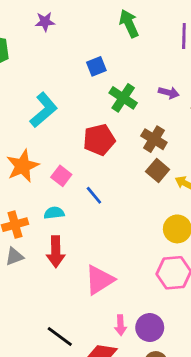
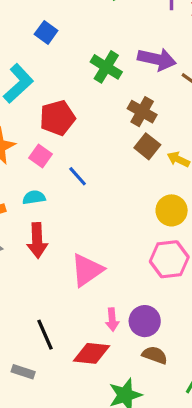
blue square: (96, 66) -> (46, 32), moved, turned -30
purple arrow: (169, 93) -> (157, 59), size x1.6
red pentagon: (99, 140) -> (57, 118), moved
black line: (60, 336) -> (45, 335), turned 32

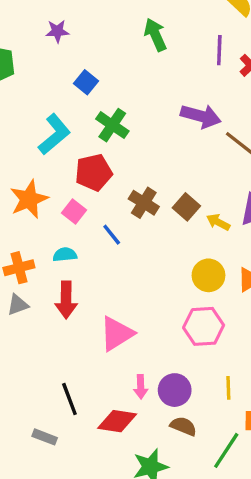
green cross: (106, 67) -> (112, 125), moved
brown cross: (142, 112) -> (144, 203), moved

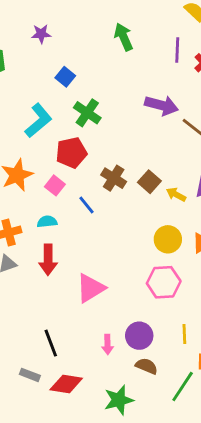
pink arrow: (141, 387) -> (108, 344), moved
red diamond: (117, 421) -> (66, 384), moved

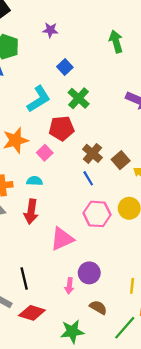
blue line: (87, 205) -> (88, 178), moved
pink hexagon: (164, 282) -> (97, 214), moved
purple circle: (139, 336) -> (89, 273), moved

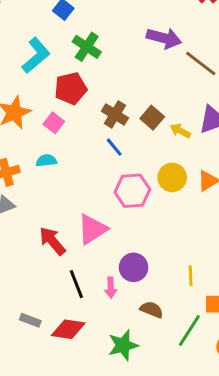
red arrow: (31, 212) -> (52, 241), moved, turned 140
black line: (24, 278) -> (76, 284), moved

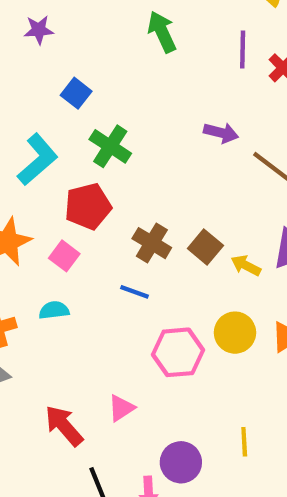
purple arrow: (164, 38) -> (221, 133), size x0.7
blue line: (114, 147) -> (135, 292), moved, turned -30
pink triangle: (92, 229) -> (121, 408), size x0.6
yellow line: (191, 276) -> (244, 442), moved

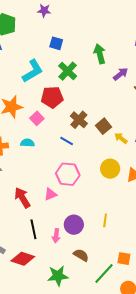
green arrow: (162, 32) -> (100, 54), moved
blue square: (76, 93) -> (56, 43), turned -32
purple arrow: (221, 133) -> (121, 74), turned -63
pink hexagon: (178, 352) -> (68, 174), moved

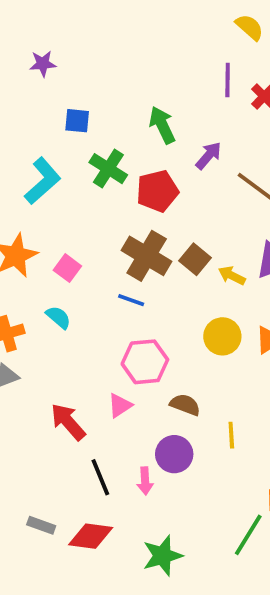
red pentagon: (52, 97) -> (157, 191), moved
brown cross: (79, 120) -> (147, 256), size x1.4
cyan semicircle: (27, 143) -> (58, 317), turned 48
brown semicircle: (81, 255) -> (185, 405), moved

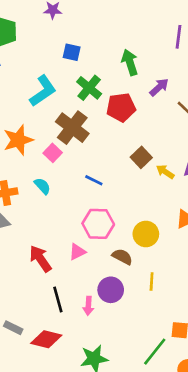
brown cross: (147, 256) -> (72, 128), moved
yellow circle: (222, 336) -> (146, 234), moved

